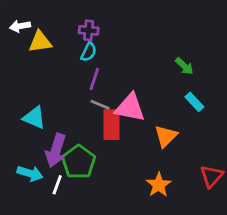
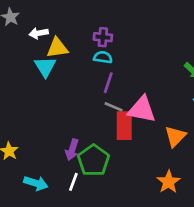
cyan semicircle: (89, 52) -> (103, 57), turned -108
cyan triangle: (34, 118) -> (45, 67), moved, turned 35
purple arrow: (56, 150) -> (72, 150), size x0.7
cyan arrow: (30, 173) -> (36, 183), moved

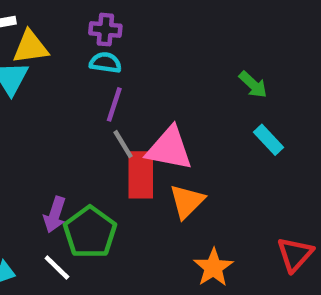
gray line: (114, 107) -> (123, 144), turned 36
orange triangle: (175, 136) -> (187, 201), moved
white line: (73, 182) -> (57, 268), turned -66

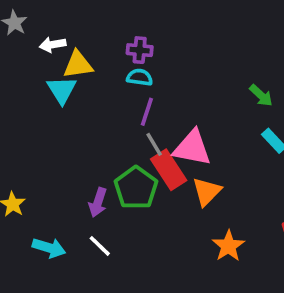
red rectangle: (141, 175) -> (169, 170), turned -33
green pentagon: (90, 232) -> (136, 188), moved

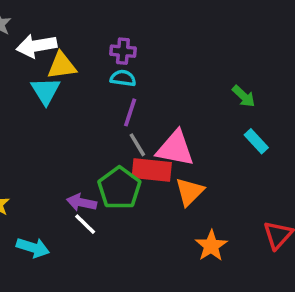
white arrow: (53, 45) -> (36, 46), size x1.5
red rectangle: (169, 170) -> (152, 170), turned -51
purple arrow: (98, 202) -> (82, 202), turned 84
white line: (100, 246) -> (85, 224), moved

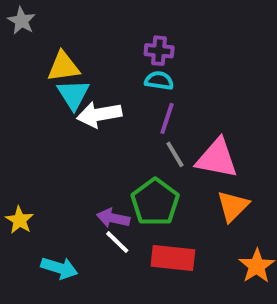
white arrow: (36, 46) -> (99, 114), moved
yellow triangle: (62, 66) -> (63, 67), moved
red rectangle: (152, 170) -> (173, 258), moved

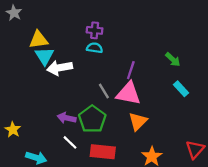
purple line: (167, 118) -> (131, 70), moved
purple arrow: (113, 218) -> (67, 118), moved

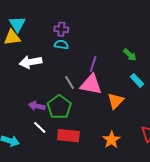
cyan triangle: (44, 56) -> (17, 24), moved
orange triangle: (138, 121) -> (116, 101), moved

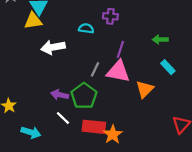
purple cross: (61, 29) -> (110, 16), moved
green arrow: (130, 55) -> (160, 40), turned 136
gray line: (69, 82) -> (95, 69), turned 56
orange star: (111, 140) -> (113, 135), moved

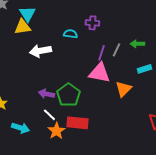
cyan rectangle: (168, 67) -> (144, 69), turned -64
gray line: (95, 69) -> (116, 50), moved
orange star: (113, 135) -> (56, 131), moved

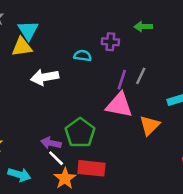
green arrow: (137, 44) -> (143, 27), moved
purple arrow: (46, 94) -> (51, 143), moved

